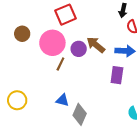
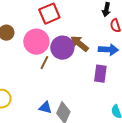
purple circle: (79, 49) -> (62, 48), size x1.5
blue triangle: (62, 100) -> (45, 108), moved

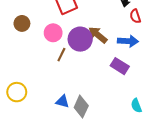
pink circle: (36, 42) -> (53, 33), size x0.7
purple rectangle: (100, 74) -> (120, 66), turned -66

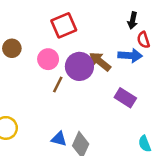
blue arrow: (128, 41) -> (130, 56), moved

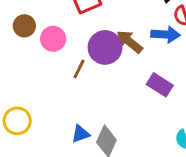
pink circle: (48, 59) -> (53, 39), moved
blue triangle: (59, 139) -> (81, 134), turned -35

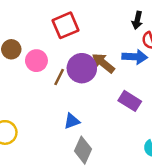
brown line: (79, 69) -> (59, 77), moved
blue triangle: (81, 134) -> (72, 121), moved

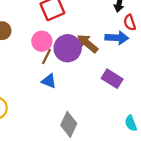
pink circle: (36, 61) -> (42, 41), moved
blue triangle: (72, 121) -> (49, 81), moved, turned 42

